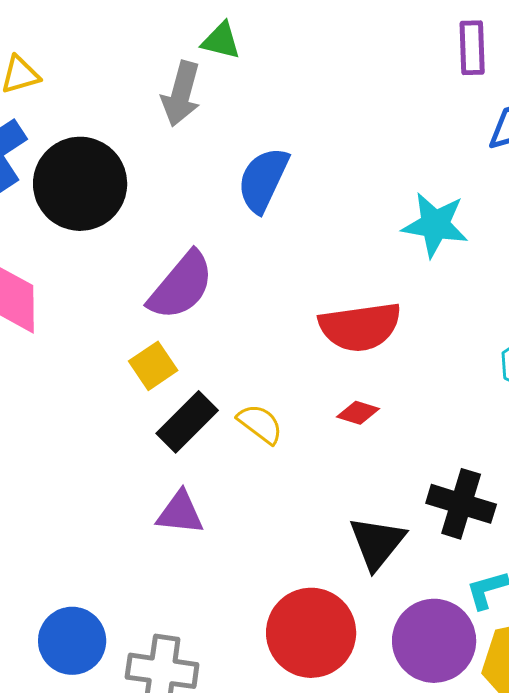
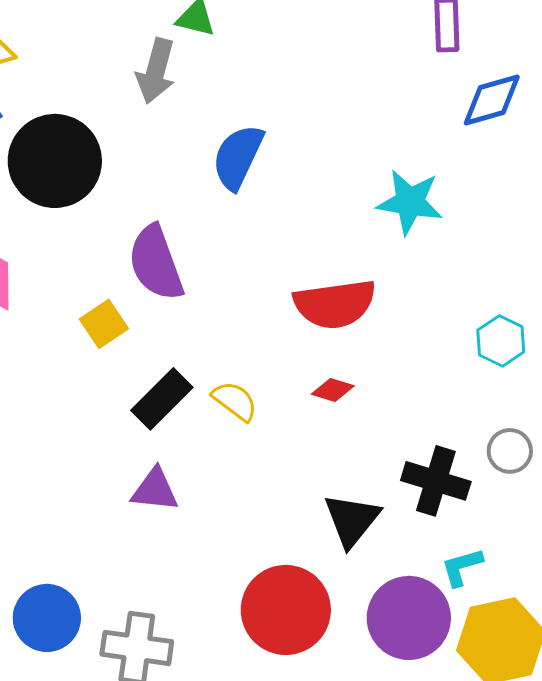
purple semicircle: (181, 286) -> (156, 263), turned 120
yellow square: (153, 366) -> (104, 324), moved

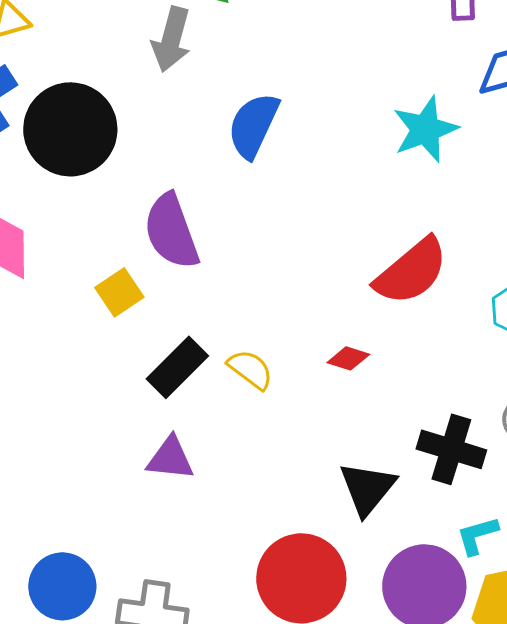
cyan star: (410, 202) -> (425, 129), moved, turned -30
red semicircle: (335, 304) -> (411, 271), moved, turned -32

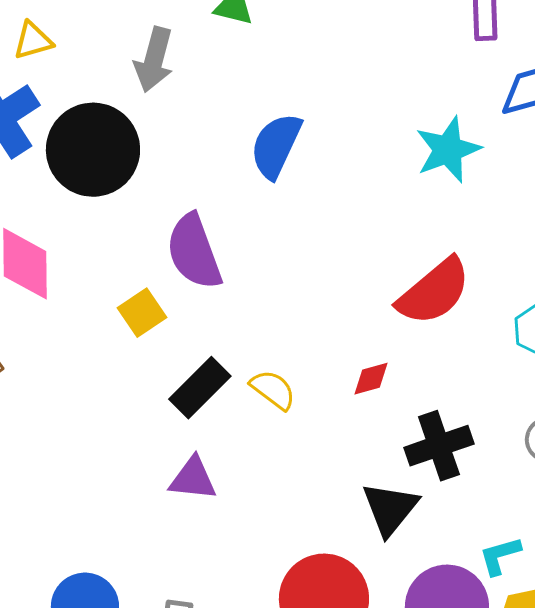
gray arrow: (171, 39) -> (154, 60), moved
red diamond: (348, 358) -> (371, 379), turned -33
black cross: (451, 449) -> (439, 446), moved, turned -36

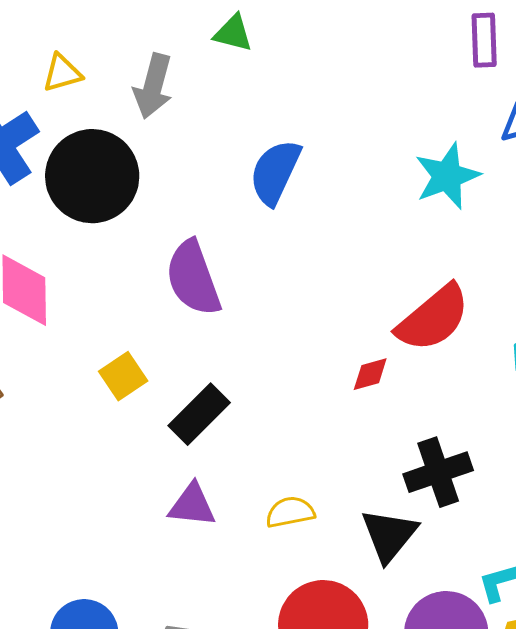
yellow triangle: (33, 41) -> (62, 73), moved
yellow square: (142, 313) -> (123, 376), moved
red diamond: (371, 379) -> (370, 374), moved
yellow semicircle: (273, 390) -> (290, 512), moved, turned -48

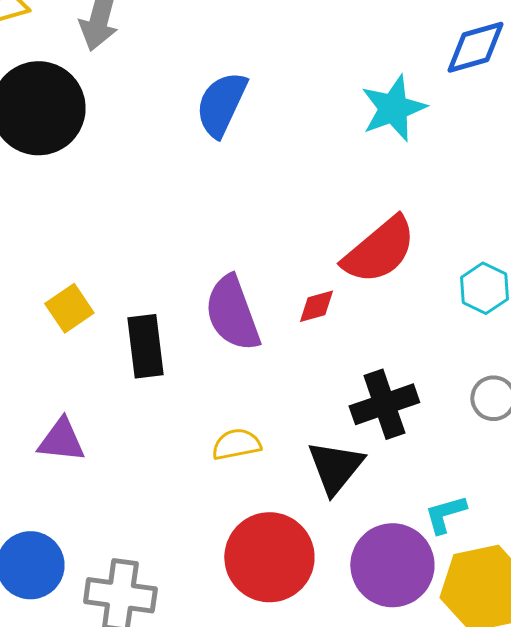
purple semicircle: (193, 278) -> (232, 313), moved
black rectangle: (199, 414) -> (145, 346), turned -52
purple triangle: (192, 505) -> (61, 440), moved

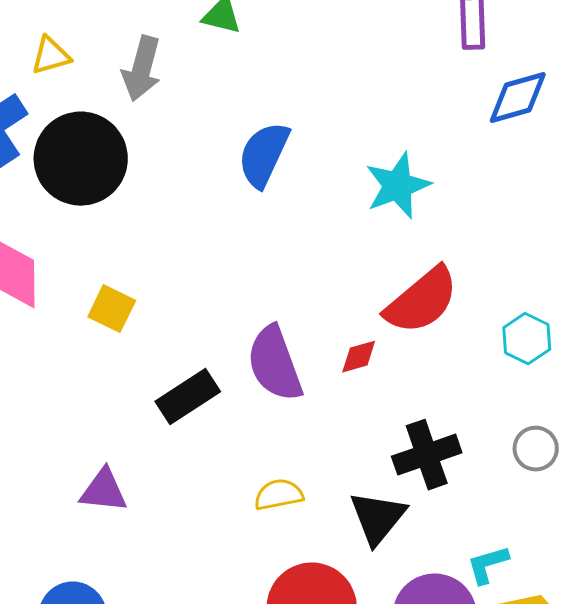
cyan star: (393, 108) -> (398, 186), moved
yellow square: (69, 308) -> (112, 309), moved, turned -30
black rectangle: (145, 346) -> (188, 397), turned 64

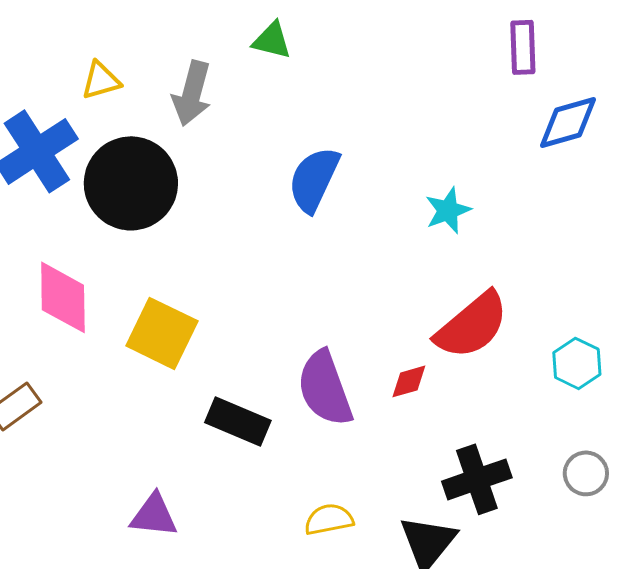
cyan star: (398, 186) -> (448, 210), size x0.7
yellow square: (112, 309) -> (162, 333), size x1.5
black rectangle: (188, 397) -> (238, 421), turned 56

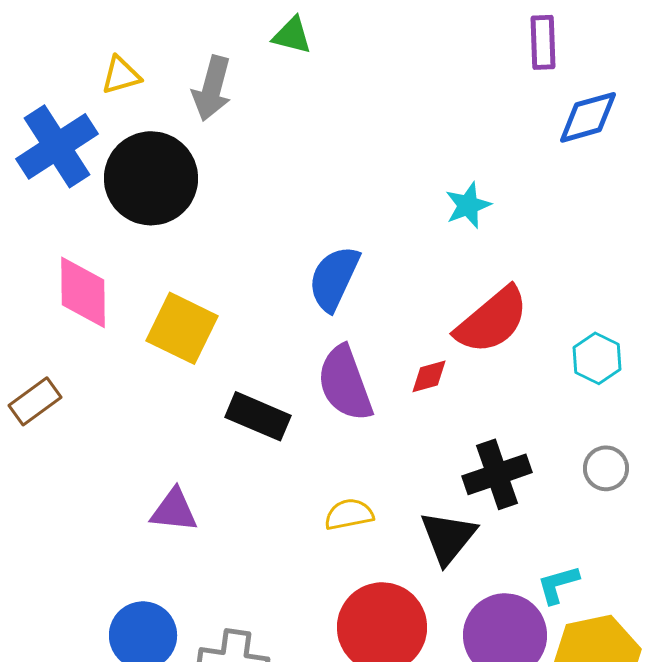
blue semicircle: (314, 179) -> (334, 278), moved

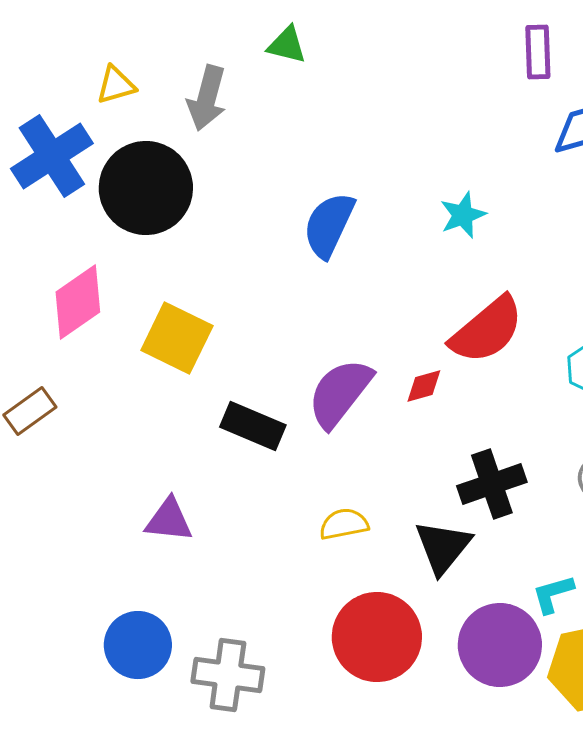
blue semicircle: (334, 278) -> (329, 225), moved
pink diamond: (83, 292) -> (78, 302), turned 56
purple semicircle: (345, 383) -> (340, 393), turned 58

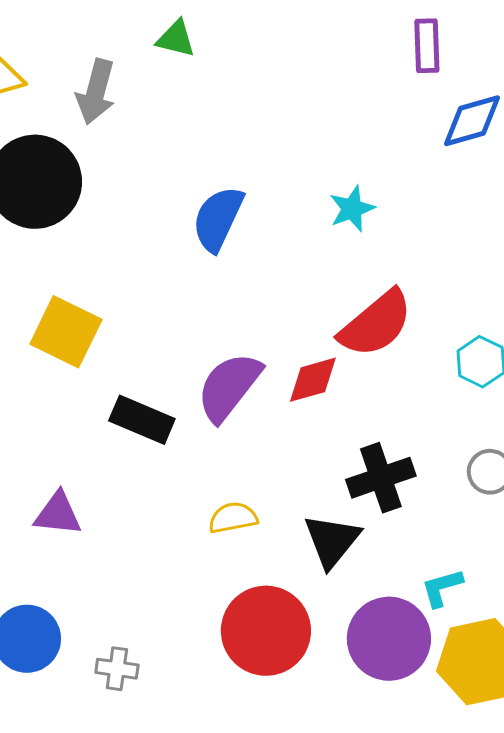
red diamond: (424, 386) -> (313, 380), size x1.4
gray cross: (228, 675) -> (117, 669), size x0.6

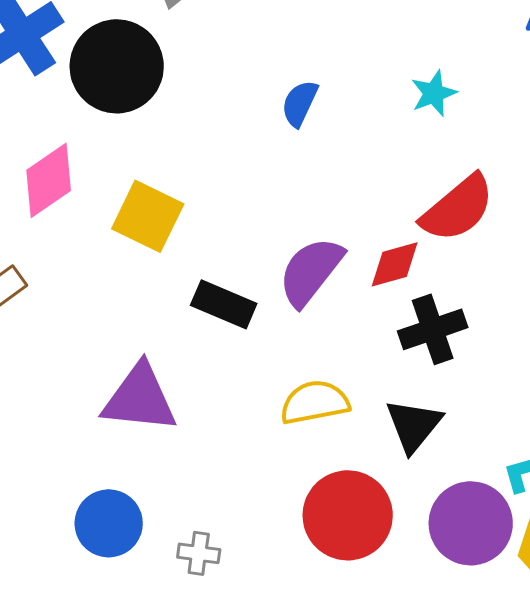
blue semicircle: (218, 219) -> (300, 103), size x0.7
black cross: (381, 478) -> (433, 329), moved
purple triangle: (58, 514) -> (140, 398), size x1.6
yellow semicircle: (233, 518) -> (315, 402), size x1.4

